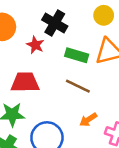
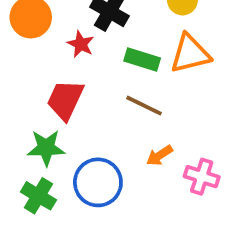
red trapezoid: (25, 82) -> (65, 100), turned -64

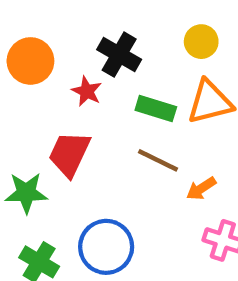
green star: (46, 148) -> (26, 193), moved
orange arrow: (159, 155) -> (201, 188), moved

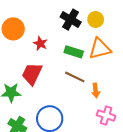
black cross: (119, 55) -> (71, 20), moved
orange arrow: (201, 188) -> (96, 90), turned -64

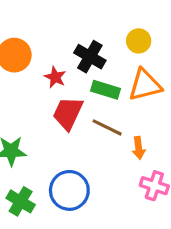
black cross: (71, 20) -> (90, 57), moved
red trapezoid: (32, 74) -> (68, 113), moved

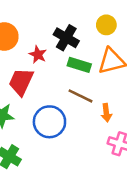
red trapezoid: (68, 113) -> (21, 82), moved
blue circle: (69, 190) -> (49, 122), moved

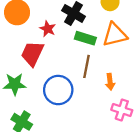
brown line: (81, 96) -> (86, 66), turned 75

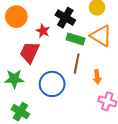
orange triangle: (115, 35) -> (101, 36), turned 45

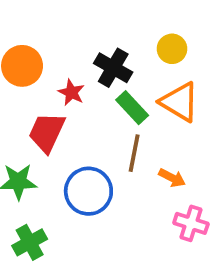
green rectangle: (76, 39) -> (132, 108), turned 30
orange arrow: (97, 77) -> (172, 178), turned -56
green cross: (20, 112) -> (30, 242), turned 30

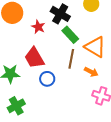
orange triangle: (180, 102) -> (95, 47), moved
red trapezoid: (47, 132) -> (34, 58), moved, turned -55
blue circle: (88, 191) -> (47, 79), size x0.6

